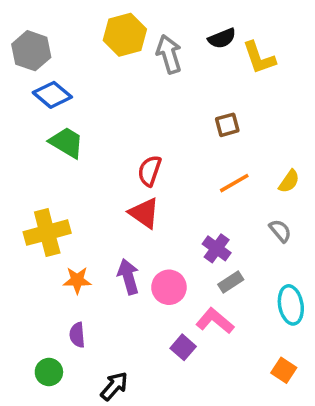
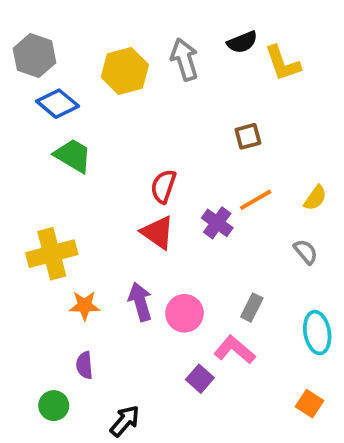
yellow hexagon: (125, 35) -> (125, 71), moved
purple cross: (217, 248) -> (217, 223), moved
gray rectangle: (231, 282) -> (252, 308), turned -30

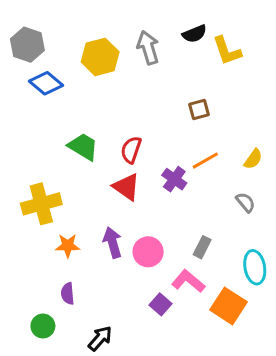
green trapezoid: (73, 156) -> (83, 147), moved
orange square: (310, 404) -> (228, 306), moved, size x1.6

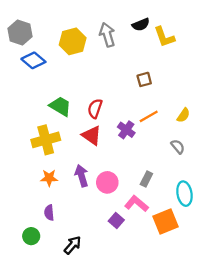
yellow cross: (41, 204) -> (46, 140), moved
orange square: (228, 306) -> (165, 222), turned 35

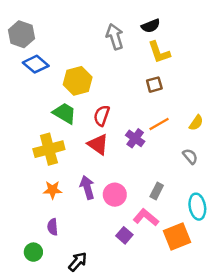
yellow L-shape: (164, 37) -> (159, 52), moved
yellow hexagon: (73, 41) -> (78, 81), moved

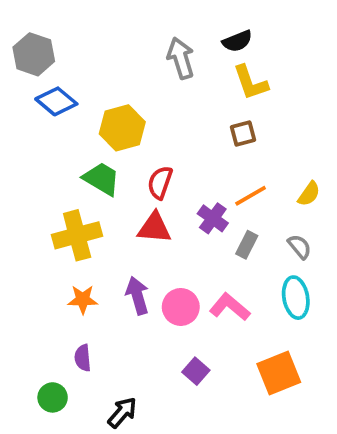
red triangle: (98, 144) -> (154, 228), turned -30
gray rectangle: (157, 191) -> (247, 245), moved
cyan ellipse: (197, 207) -> (296, 298), moved
pink L-shape: (146, 217) -> (230, 307), moved

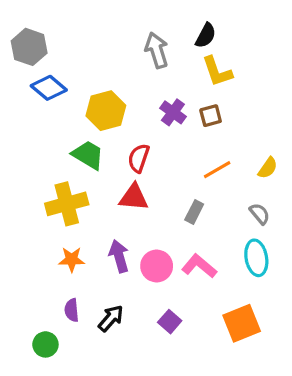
black semicircle: (237, 41) -> (206, 36), turned -40
purple cross: (213, 218) -> (173, 112), moved
gray rectangle: (247, 245) -> (194, 212), moved
black arrow: (122, 413) -> (111, 318), moved

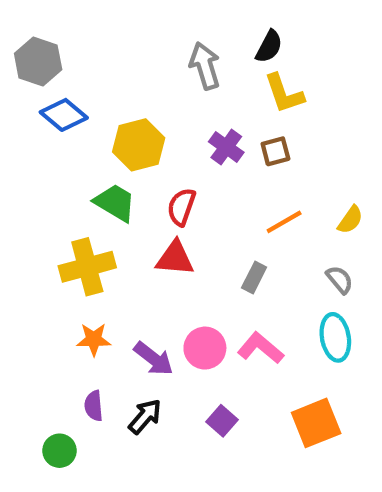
purple arrow: (119, 256) -> (154, 359), moved, turned 144

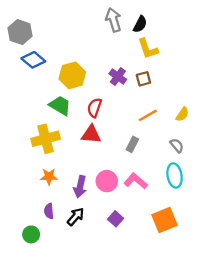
gray arrow: (205, 66) -> (113, 20), moved
purple arrow: (154, 359) -> (80, 187), turned 65

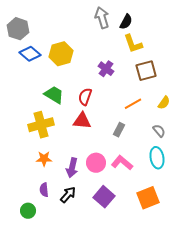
yellow hexagon: (72, 75) -> (61, 54), moved
brown square: (143, 79) -> (146, 71), moved, size x1.5
purple square: (116, 219) -> (104, 197), size x1.5

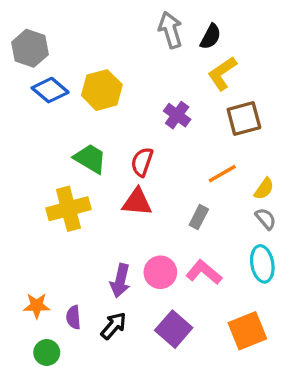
yellow L-shape: (133, 44) -> (222, 73), turned 75
yellow semicircle: (164, 103) -> (264, 189), moved
orange star: (44, 159) -> (37, 306), moved

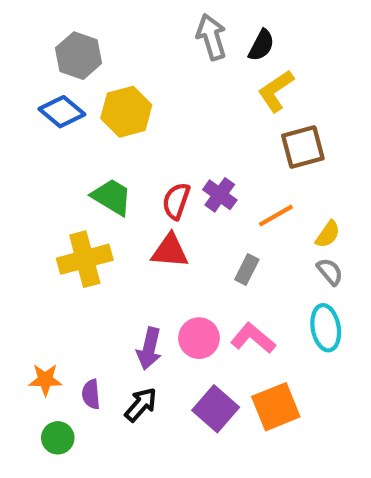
gray hexagon: (30, 48) -> (79, 56), moved
purple cross: (177, 115) -> (220, 195), moved
orange square: (247, 331) -> (276, 407), moved

